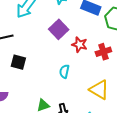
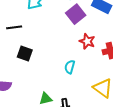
purple square: (59, 29) -> (76, 14), moved

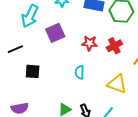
purple square: (76, 14) -> (55, 33), moved, turned 30

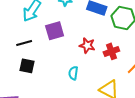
black line: (15, 49) -> (24, 43), moved

